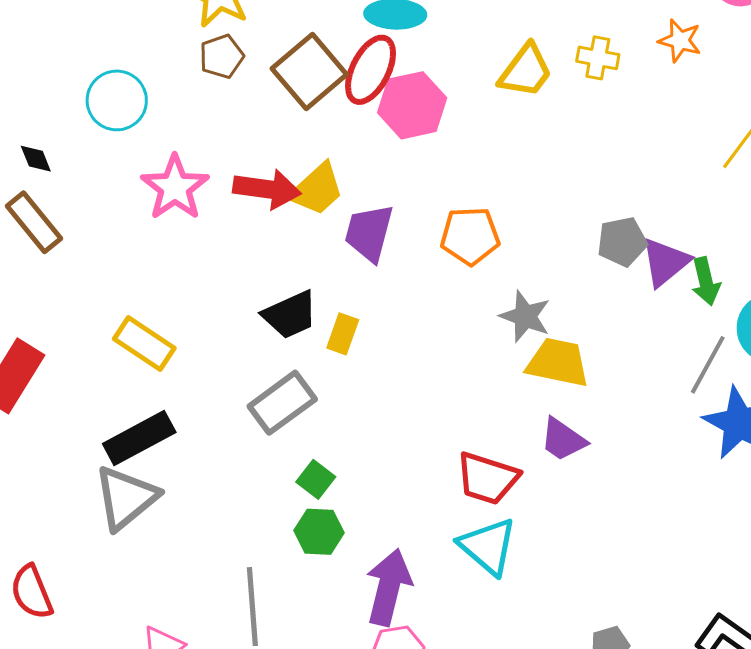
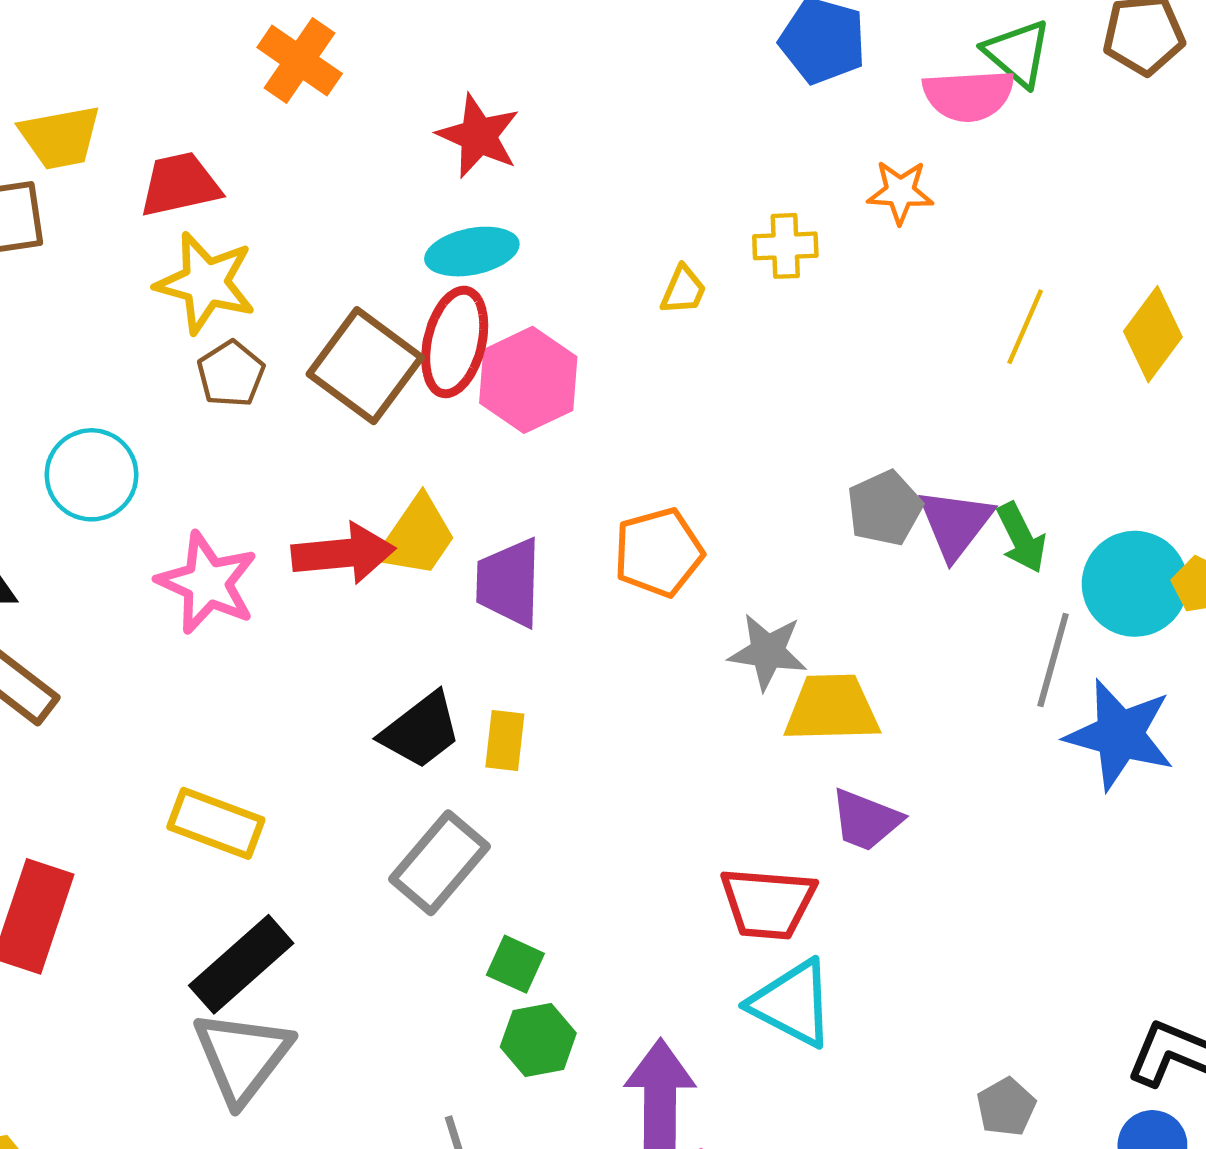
yellow trapezoid: (526, 71) -> (683, 290), size x0.6

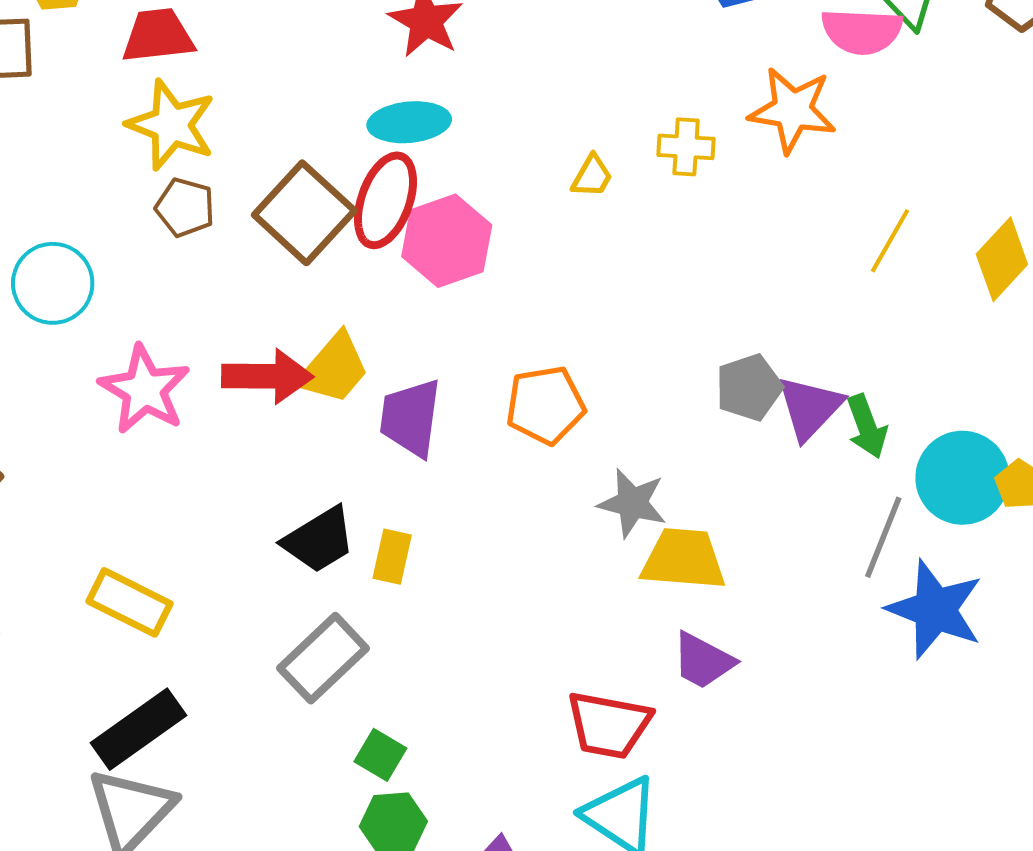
orange star: (900, 192) -> (792, 110), size x1.5
brown pentagon: (231, 374) -> (185, 207), turned -30

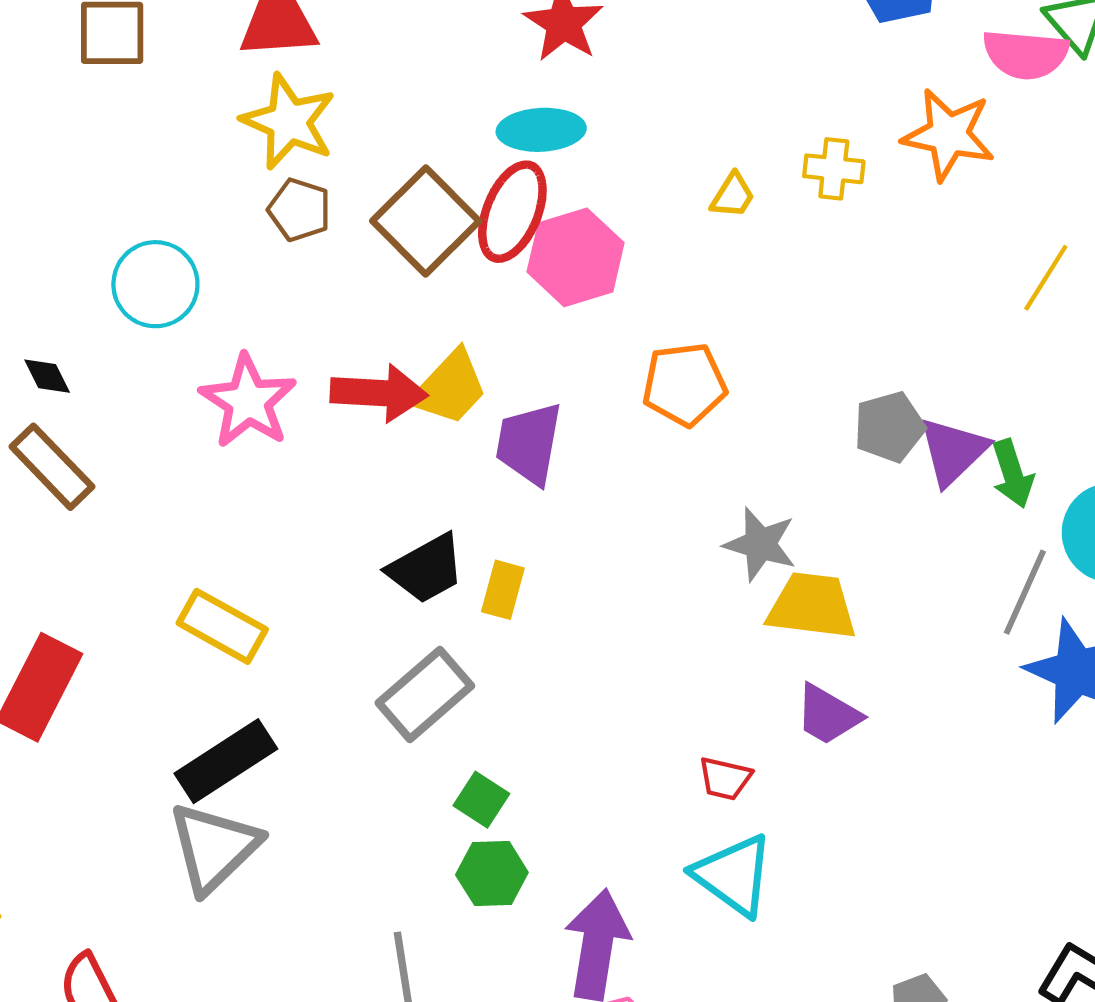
orange pentagon: (545, 405) -> (684, 384), moved
red trapezoid: (609, 725) -> (725, 778), size x0.6

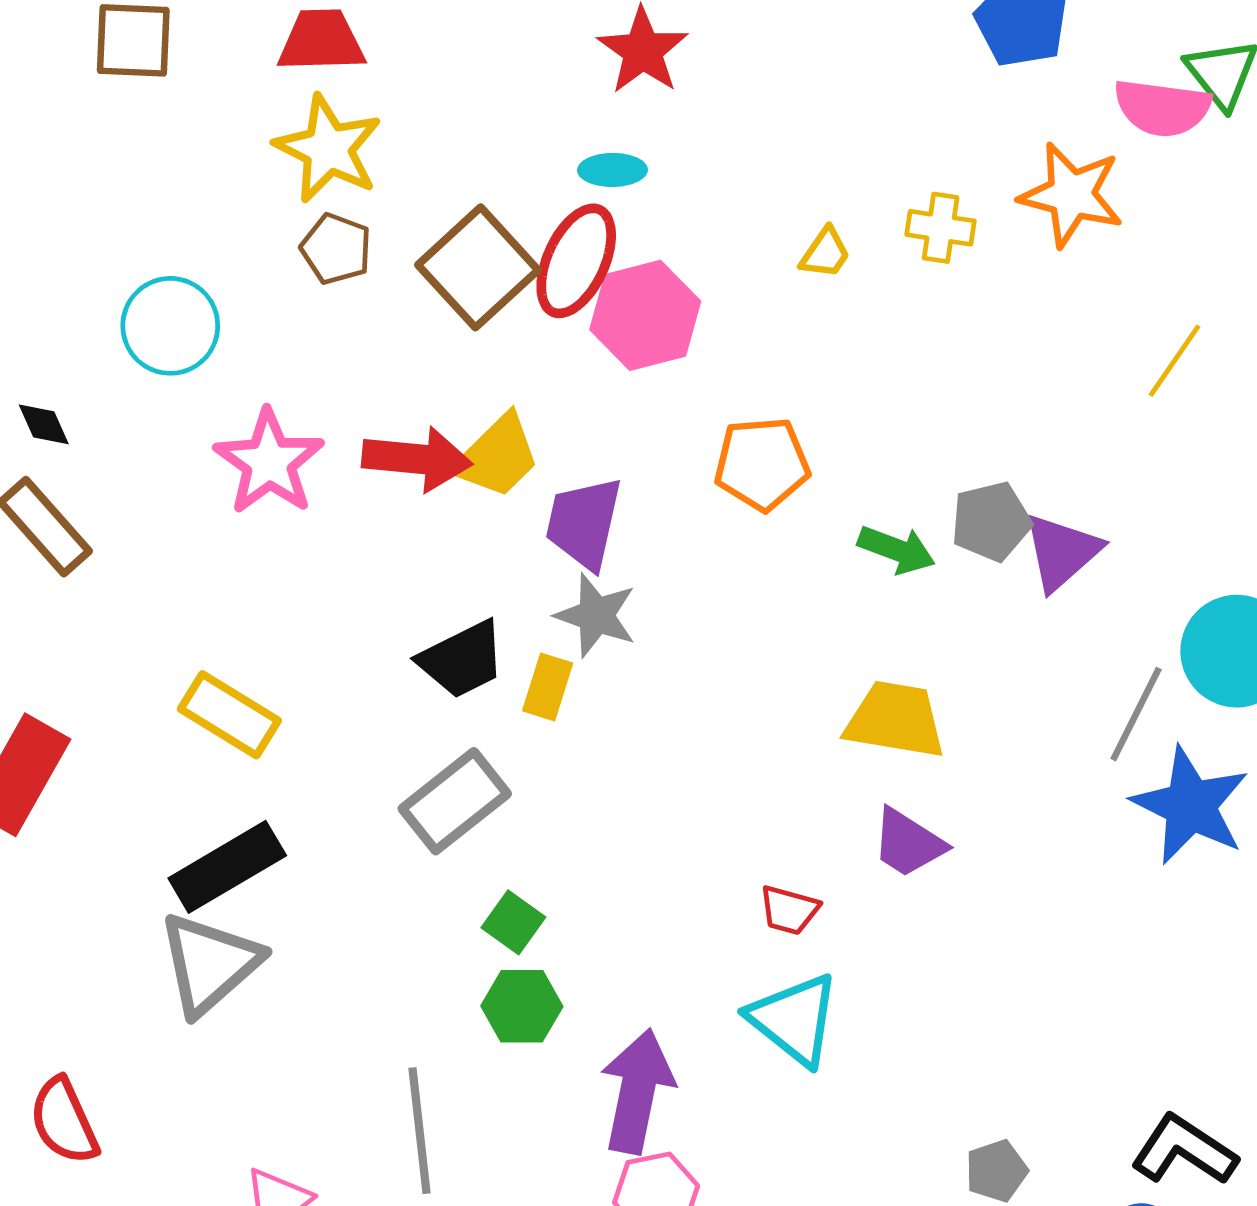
cyan ellipse: (541, 130) -> (612, 170), size x0.7
green arrow: (1013, 474) -> (897, 550), moved, turned -54
gray star: (760, 544) -> (596, 615), moved

